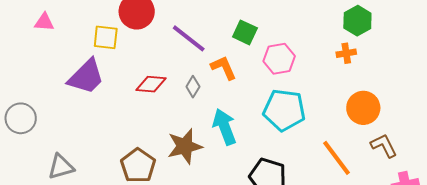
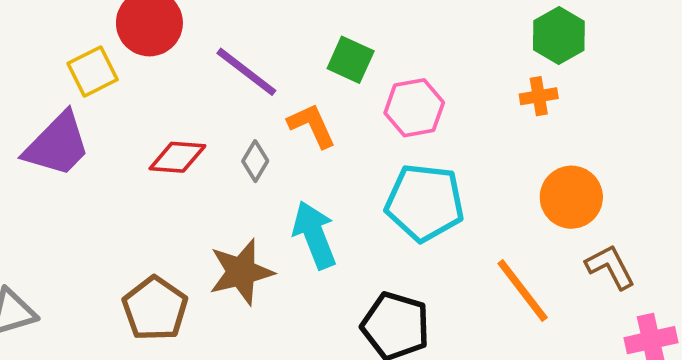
yellow square: (106, 37) -> (93, 72), turned -32

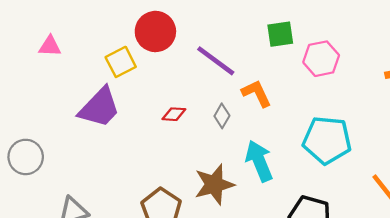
green square: (351, 60) -> (280, 34), moved, turned -32
pink hexagon: (414, 108) -> (321, 59), moved
red diamond: (177, 157) -> (174, 114), size x0.7

